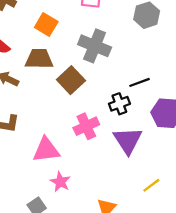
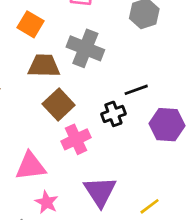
brown trapezoid: (39, 59) -> (44, 66), moved
brown square: (71, 80) -> (59, 105), moved
purple triangle: (128, 140) -> (100, 192), moved

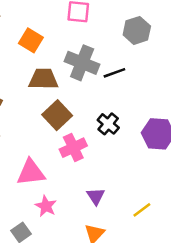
black line: (136, 90) -> (114, 73), moved
black cross: (113, 114) -> (108, 124), turned -30
purple triangle: (100, 192) -> (96, 196), size x0.6

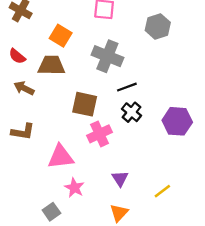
black line: (114, 73) -> (127, 87), moved
brown trapezoid: (43, 79) -> (51, 65), moved
brown square: (57, 115) -> (85, 104), turned -35

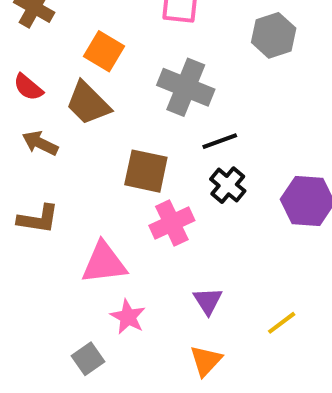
brown trapezoid: (51, 65) -> (88, 103), turned -136

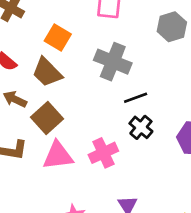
brown square: (146, 171) -> (47, 118), moved, turned 36
pink triangle: (104, 263) -> (58, 156), moved

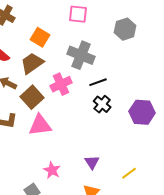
brown trapezoid: (47, 72) -> (32, 63), turned 100
pink cross: (103, 153) -> (61, 84), moved

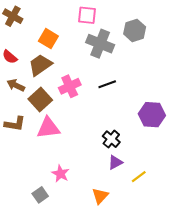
gray cross: (81, 55) -> (100, 44), moved
black cross: (102, 104) -> (111, 139), moved
purple triangle: (92, 162) -> (115, 162), moved, turned 35

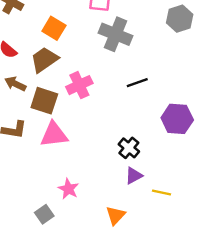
gray hexagon: (135, 30) -> (180, 19), moved
black line: (107, 84) -> (137, 83), moved
brown square: (40, 99) -> (44, 101), turned -30
yellow line: (139, 177) -> (161, 193), turned 49

